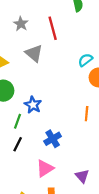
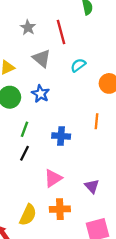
cyan semicircle: (85, 60) -> (78, 65), moved
blue star: (33, 105) -> (40, 94), moved
blue cross: (53, 139) -> (61, 136), moved, turned 35

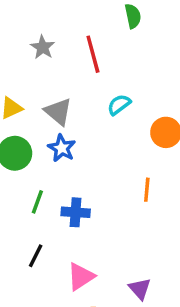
gray triangle: (42, 58) -> (58, 112), moved
blue cross: (61, 136) -> (76, 212), moved
black line: (24, 153) -> (36, 256), moved

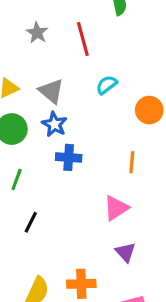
green line: (37, 202) -> (17, 180), moved
blue cross: (76, 212) -> (69, 157), moved
pink triangle: (81, 277) -> (116, 208), moved

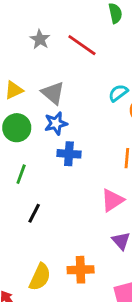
red line: (83, 39) -> (82, 45), turned -40
cyan semicircle: (107, 85) -> (118, 93), moved
blue star: (54, 124) -> (56, 123), turned 30

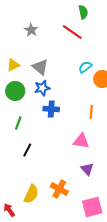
red line: (82, 45) -> (72, 32), moved
pink triangle: (112, 200) -> (81, 141), turned 42
orange cross: (81, 270) -> (59, 189), turned 30

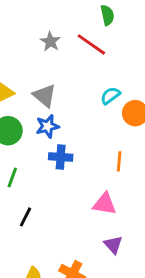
gray star: (31, 30) -> (50, 42), moved

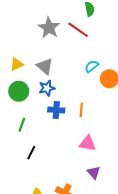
gray star: (50, 42) -> (49, 28), size x1.5
orange line: (119, 161) -> (81, 110), moved

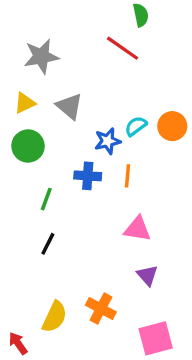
gray star: (49, 28) -> (41, 56), moved, turned 30
cyan semicircle: (92, 66) -> (136, 126), moved
blue star: (47, 88) -> (108, 141), moved
green line: (22, 125) -> (46, 199), moved

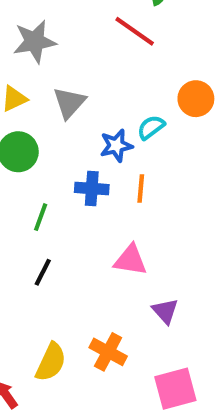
gray triangle: (69, 106) -> (69, 103), turned 32
orange circle: (172, 126) -> (196, 99), moved
pink triangle: (137, 229) -> (131, 260), moved

